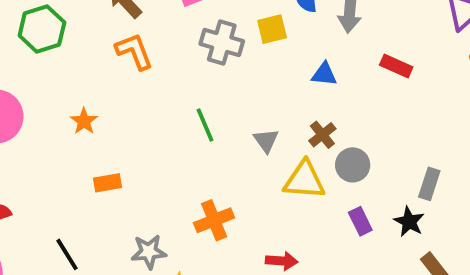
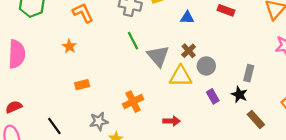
orange star: (84, 121) -> (69, 46), moved
green line: (205, 125) -> (133, 41), moved
gray triangle: (266, 141) -> (158, 56), size x1.6
orange rectangle: (107, 183) -> (82, 85), moved

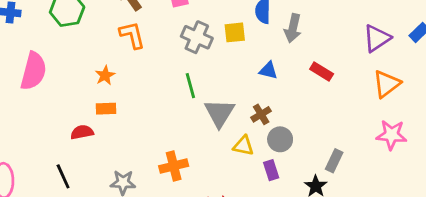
yellow triangle: (181, 76) -> (243, 146), size x0.7
orange rectangle: (82, 85) -> (106, 109), moved
purple rectangle: (213, 96) -> (271, 170), moved
red semicircle: (14, 107) -> (82, 132), moved

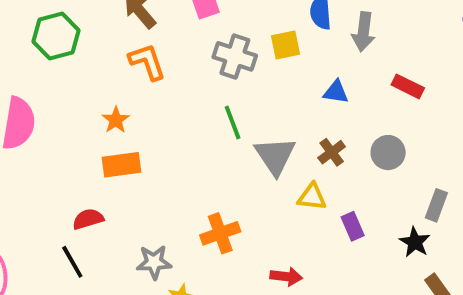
orange rectangle: (106, 109) -> (121, 165), size x1.4
red semicircle: (82, 132) -> (88, 219), moved
gray circle: (280, 139) -> (388, 153), moved

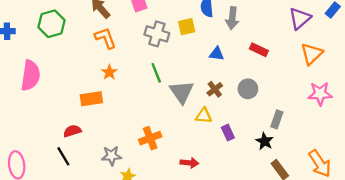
orange star: (116, 120) -> (109, 72), moved

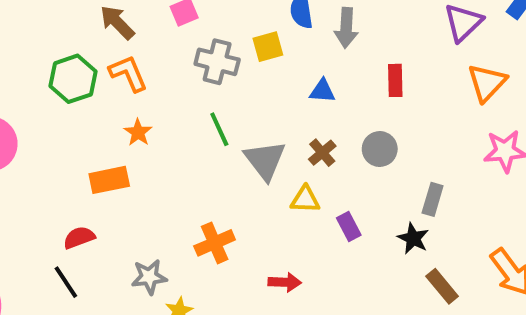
green hexagon: (52, 24) -> (73, 79), moved
red rectangle: (259, 50) -> (395, 80), turned 66

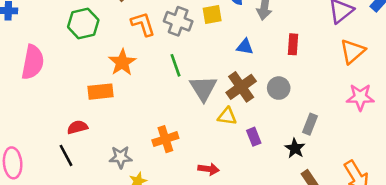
orange L-shape: (128, 73) -> (143, 24), moved
orange star: (138, 132) -> (122, 62), size x1.5
brown cross: (322, 153) -> (241, 87), size x1.6

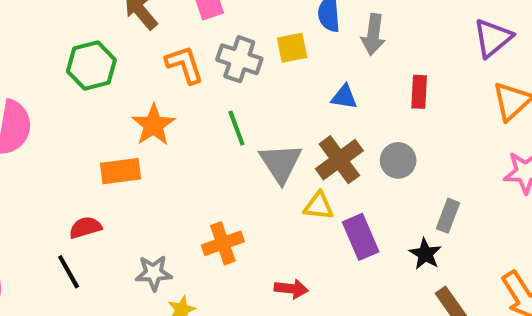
purple rectangle: (254, 137) -> (361, 237), size x1.5

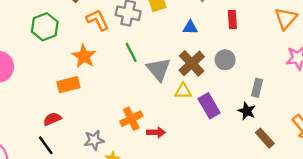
red arrow: (291, 289) -> (156, 132), moved

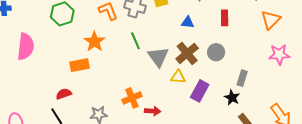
purple rectangle: (209, 106) -> (200, 91), turned 55

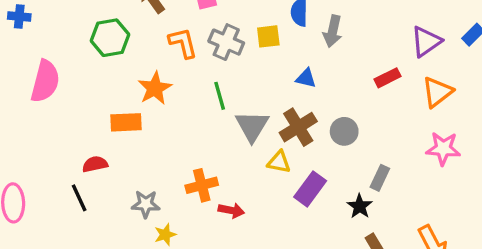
red rectangle: (225, 18) -> (387, 78), moved, turned 56

